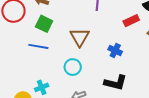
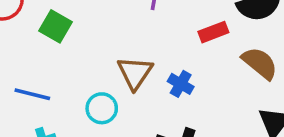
brown triangle: (80, 37) -> (135, 73), moved
blue line: (38, 46) -> (32, 94), moved

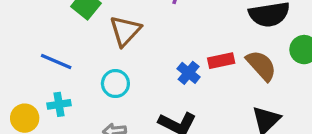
red rectangle: (213, 32) -> (221, 61), moved
brown triangle: (135, 73) -> (125, 31), moved

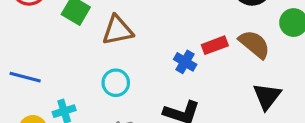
brown triangle: (125, 31) -> (118, 30), turned 44
blue line: (56, 62) -> (25, 77), moved

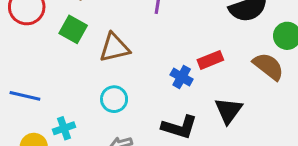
brown semicircle: (254, 44) -> (268, 66), moved
black triangle: (267, 96) -> (229, 111), moved

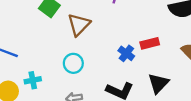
brown triangle: (115, 48) -> (79, 25), turned -40

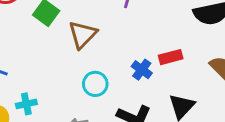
cyan circle: (73, 63) -> (95, 84), moved

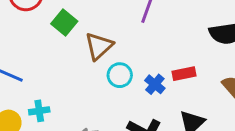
cyan circle: (95, 84) -> (120, 75), moved

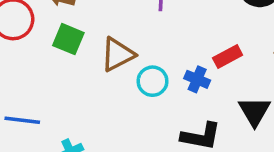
brown triangle: (99, 46) -> (118, 54), turned 32

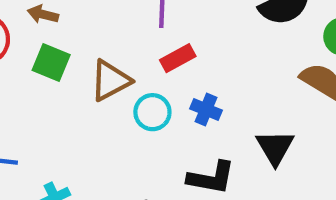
red rectangle: (228, 56) -> (178, 58), moved

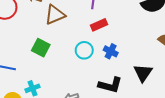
green square: (51, 63) -> (41, 48), moved
brown triangle: (110, 80) -> (55, 15), moved

